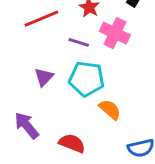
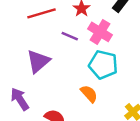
purple triangle: (44, 77) -> (38, 61), size x1.5
cyan pentagon: (87, 79) -> (103, 65), moved

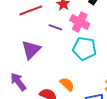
orange semicircle: (89, 94) -> (67, 84), moved

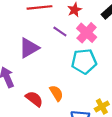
cyan pentagon: (84, 49) -> (84, 61), turned -30

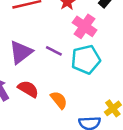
purple line: (60, 31) -> (54, 51), moved
red semicircle: (34, 99) -> (28, 89), moved

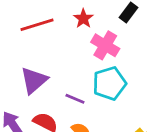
purple line: (54, 51) -> (75, 99), moved

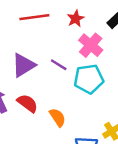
purple line: (75, 99) -> (59, 65), moved

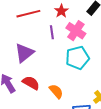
purple line: (59, 65) -> (52, 32), moved, turned 56

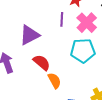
red semicircle: (31, 83) -> (42, 63), moved

